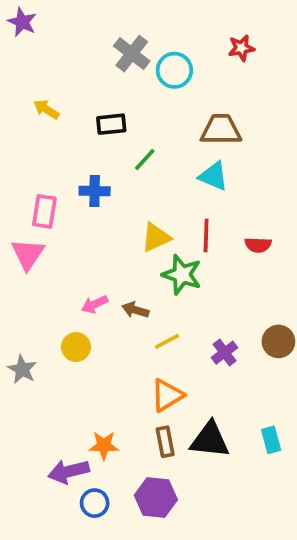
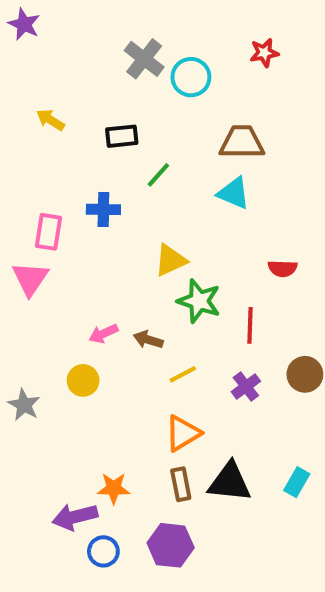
red line: (206, 236) -> (250, 325), moved
cyan rectangle: (271, 440) -> (297, 482), turned 45

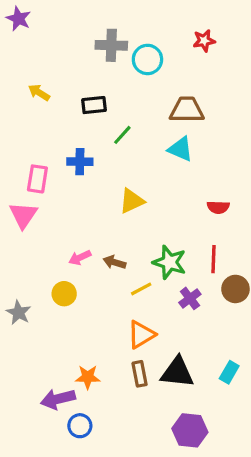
gray cross: (144, 59) -> (111, 45), turned -36
green star: (199, 301) -> (169, 262), moved
red line: (250, 325) -> (213, 259), moved
purple hexagon: (171, 545) -> (190, 430), moved

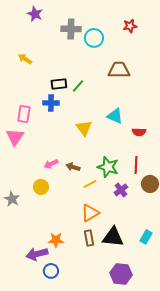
purple star: (19, 19) -> (35, 14), moved
black rectangle: (94, 105) -> (59, 84), moved
cyan triangle: (180, 149) -> (115, 116), moved
yellow triangle: (132, 201) -> (84, 128), turned -42

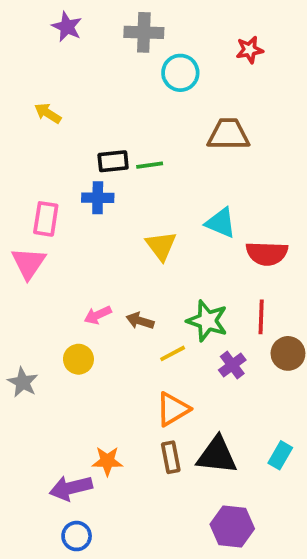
gray cross: (71, 29) -> (144, 32), moved
green line: (78, 86) -> (150, 165), turned 40
red semicircle: (139, 132) -> (267, 253), size x1.5
blue circle: (51, 271) -> (77, 536), moved

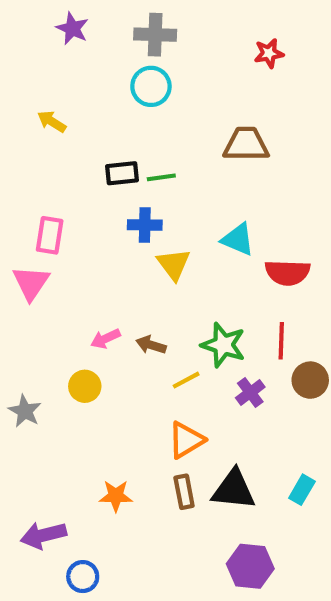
cyan circle: (180, 73) -> (151, 86), moved
blue cross: (98, 198) -> (145, 225), moved
purple arrow: (71, 488) -> (43, 535), moved

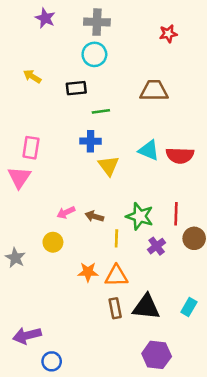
black rectangle: (122, 173) -> (76, 88), moved
red semicircle: (287, 273) -> (180, 155), moved
yellow line: (186, 380) -> (116, 238), turned -60
orange triangle: (186, 440) -> (116, 276), turned 30
orange star: (116, 496) -> (88, 272), moved

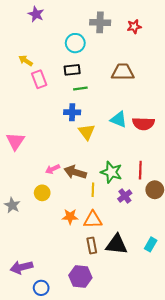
gray cross: (97, 22) -> (100, 22), moved
black rectangle: (76, 88) -> (72, 70), moved
pink rectangle: (31, 148) -> (39, 79), moved, turned -30
brown arrow: (94, 216) -> (75, 172), size x1.5
purple hexagon: (157, 355) -> (80, 277), moved

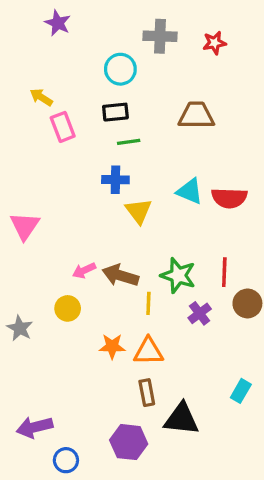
black triangle: (117, 244) -> (181, 419), moved

